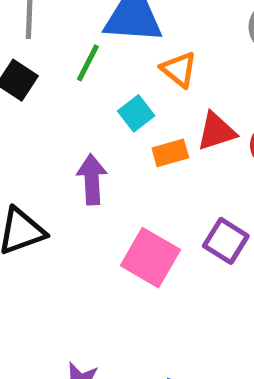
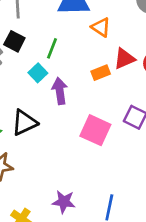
green line: (88, 63) -> (52, 48), moved
cyan square: (136, 113) -> (38, 73), moved

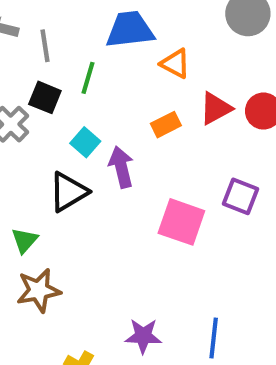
green line: (52, 48) -> (88, 78), moved
orange rectangle: (101, 73) -> (166, 125), moved
black triangle: (24, 123) -> (68, 192), moved

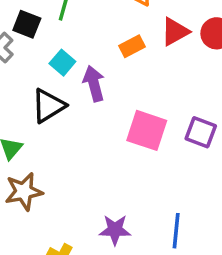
purple square: (240, 196) -> (201, 132), moved

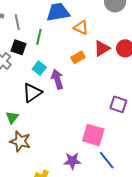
pink square: (147, 130) -> (93, 135), moved
brown star: (24, 191) -> (20, 141), turned 30
blue line: (176, 231) -> (107, 160), turned -42

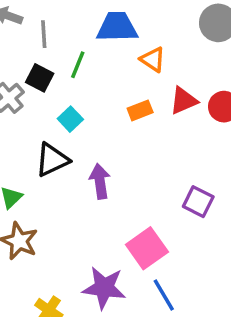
purple arrow: (57, 79) -> (100, 181), moved
pink square: (93, 135) -> (147, 248), turned 30
purple star: (72, 161) -> (104, 288), size x1.4

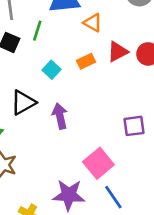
cyan square: (70, 119) -> (51, 70), moved
purple square: (198, 202) -> (134, 126), turned -30

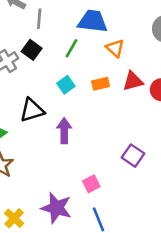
green line: (37, 31) -> (71, 48), moved
purple square: (134, 126) -> (133, 156), turned 30
pink square: (98, 163) -> (91, 184), size x0.6

